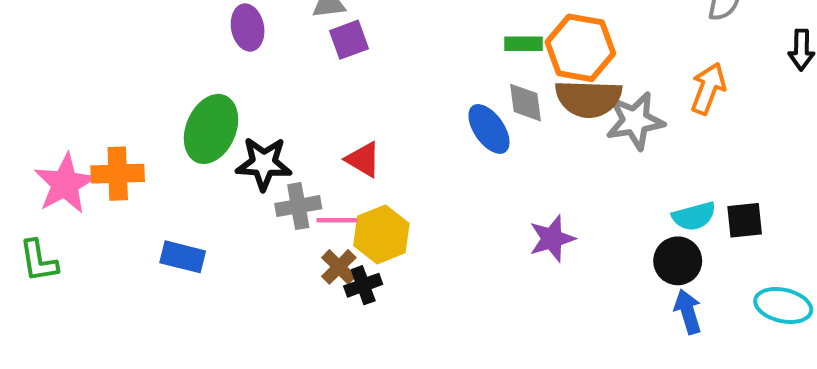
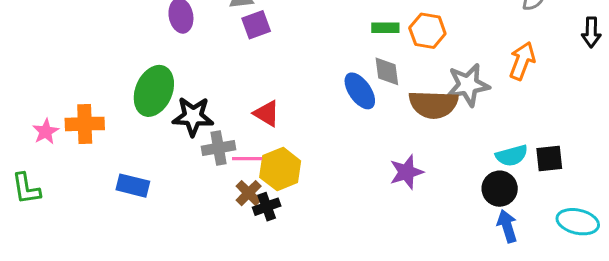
orange hexagon: (580, 48) -> (427, 31), size x0.7
brown semicircle: (588, 99) -> (433, 104), moved
pink star: (65, 184) -> (46, 131), size x0.6

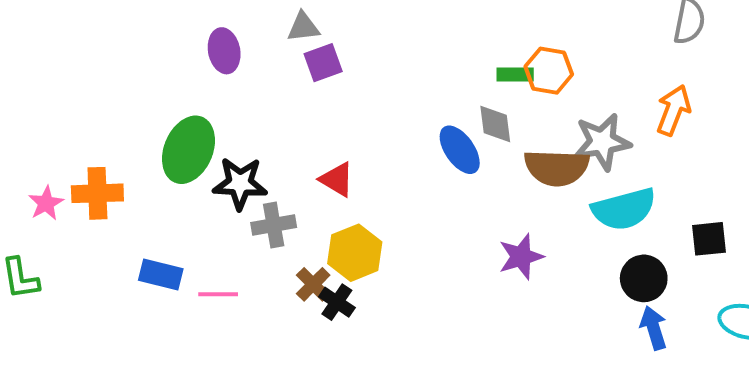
green rectangle: (385, 28) -> (515, 75), moved
cyan semicircle: (512, 156) -> (624, 209), moved, size x1.5
pink line: (247, 159) -> (218, 294), moved
black cross: (267, 207) -> (337, 302), turned -36

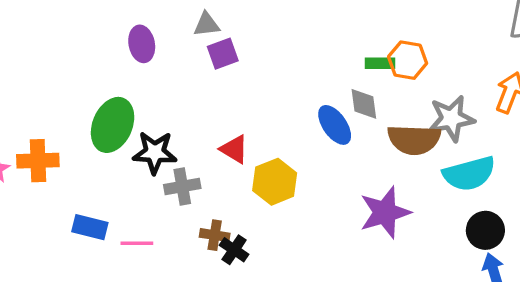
yellow hexagon: (355, 253) -> (275, 182), moved
purple star: (521, 257) -> (385, 212), size x1.4
brown cross: (313, 284) -> (215, 235), turned -36

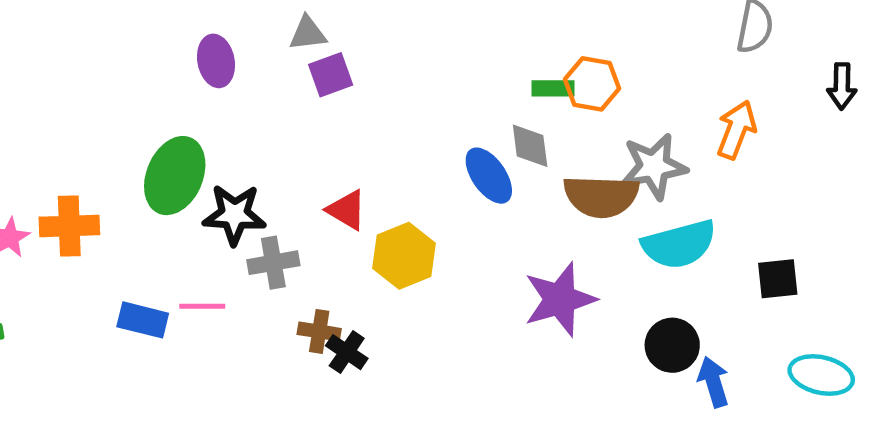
black circle: (485, 230) -> (672, 345), moved
pink line: (137, 243) -> (202, 306), moved

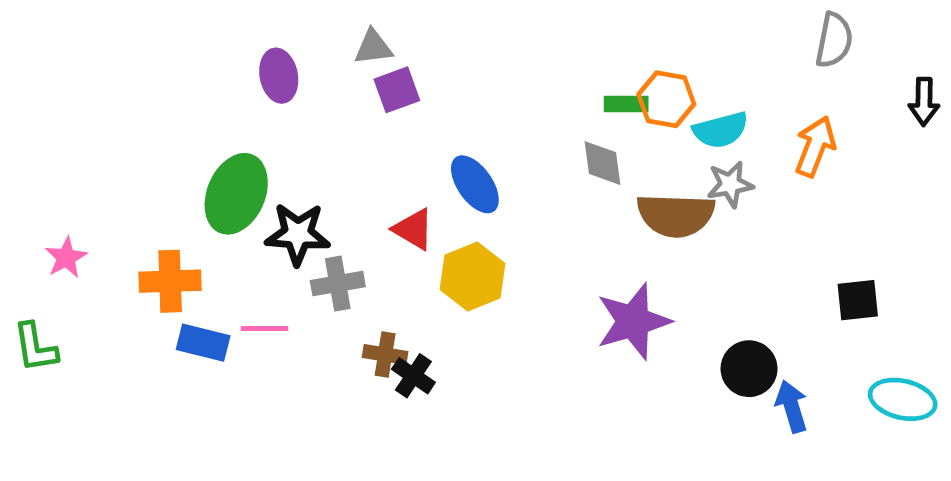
gray star: (654, 166) -> (730, 184), size x0.7
blue ellipse: (489, 176) -> (475, 184), moved
orange cross: (69, 226) -> (170, 281), moved
cyan semicircle: (679, 244) -> (721, 130), moved, size x0.7

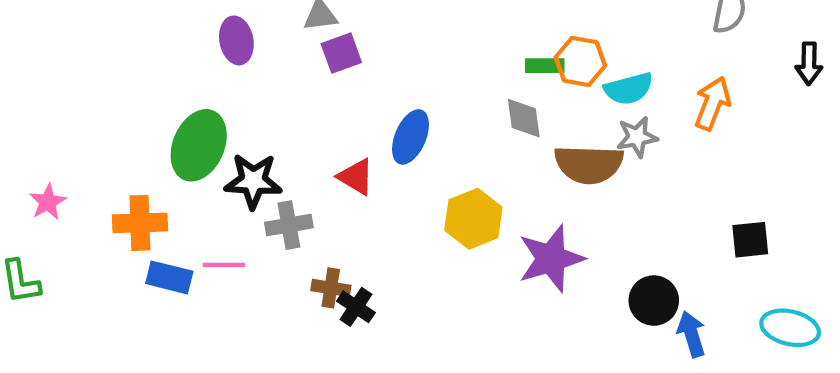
blue ellipse: (475, 184) -> (410, 137), turned 58
yellow hexagon: (473, 276) -> (473, 219), moved

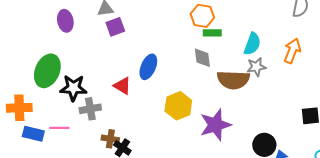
orange hexagon: (580, 61) -> (202, 16), moved
cyan semicircle: (629, 89) -> (252, 44), turned -55

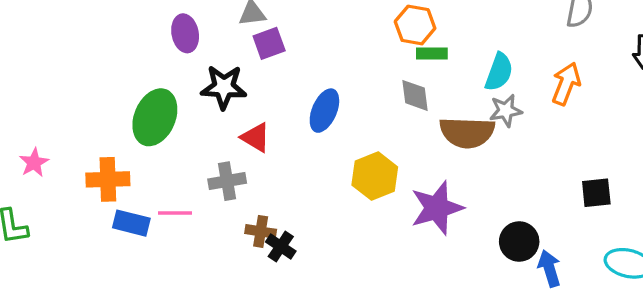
red triangle: (122, 86) -> (256, 137), moved
black star: (73, 88) -> (224, 87), moved

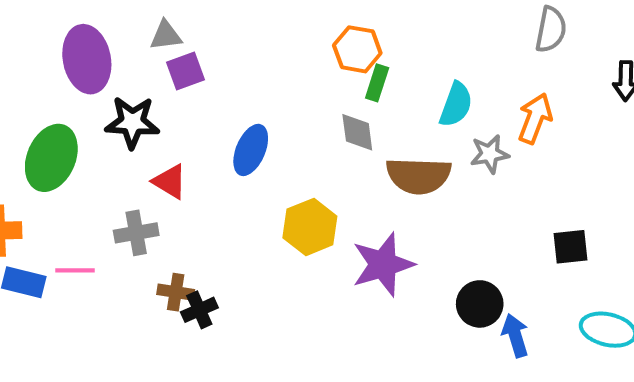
purple ellipse: (185, 33) -> (87, 59), size x1.5
green rectangle: (432, 54) -> (377, 83), turned -72
gray star: (506, 111) -> (490, 154), moved
black cross: (281, 247) -> (199, 310), turned 32

